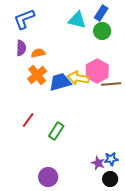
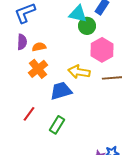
green circle: (102, 31) -> (87, 26), moved
pink hexagon: (97, 71) -> (102, 50), moved
blue trapezoid: (60, 82) -> (61, 91), moved

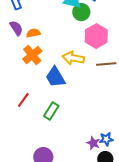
purple semicircle: (22, 42) -> (16, 28), turned -35
blue trapezoid: (61, 91) -> (55, 77), turned -105

